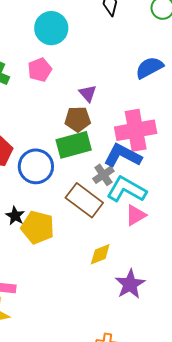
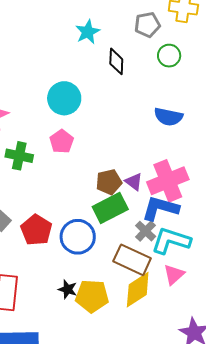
blue semicircle: (149, 68) -> (168, 117), turned -128
purple triangle: (88, 93) -> (134, 182), moved
pink triangle: (136, 215) -> (174, 275), moved
yellow diamond: (100, 254) -> (138, 290), moved, size x1.5

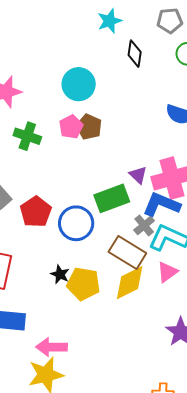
brown pentagon: (109, 182) -> (89, 127), moved, turned 30

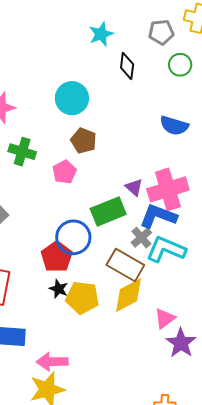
pink pentagon: (71, 127) -> (64, 172), moved
red pentagon: (36, 212) -> (57, 257), moved
pink triangle: (167, 272) -> (165, 318), moved

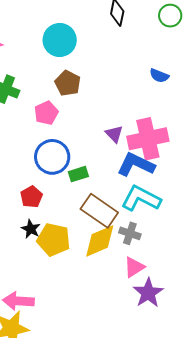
blue semicircle: (174, 126) -> (159, 76), size x0.7
green rectangle: (108, 211) -> (78, 174), moved, size x0.6
blue circle: (73, 237) -> (52, 157), moved
gray cross: (141, 238) -> (130, 233), moved, turned -35
red pentagon: (57, 257) -> (31, 197), size x0.7

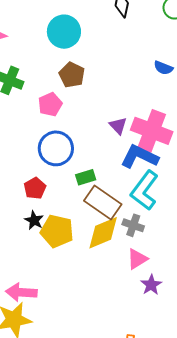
pink cross: (148, 139) -> (152, 131), turned 33
green rectangle: (78, 174) -> (86, 177), moved
cyan L-shape: (141, 198) -> (144, 190), turned -81
purple star: (148, 293) -> (151, 285), size x0.7

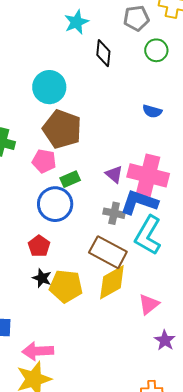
brown pentagon: (72, 75) -> (62, 129), size x1.5
pink pentagon: (50, 104) -> (44, 161), turned -30
green rectangle: (86, 177) -> (70, 179), moved
gray cross: (133, 225) -> (114, 213), moved
purple star: (151, 285) -> (165, 340), moved

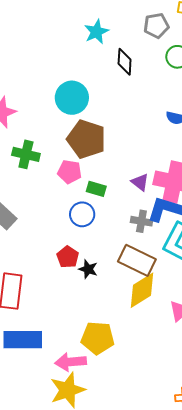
green rectangle: (70, 179) -> (96, 189), turned 42
blue circle: (55, 204) -> (82, 214), size x0.7
black star: (42, 278) -> (88, 269), moved
yellow pentagon: (66, 286) -> (98, 338), moved

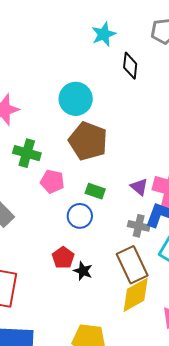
pink pentagon: (70, 172) -> (52, 181), moved
brown rectangle: (137, 260) -> (132, 265), turned 36

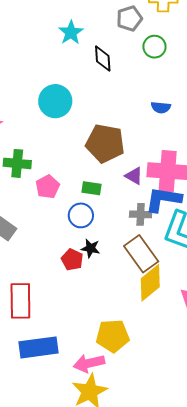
brown pentagon: (88, 141) -> (105, 143), moved
pink pentagon: (52, 181) -> (48, 187), turned -30
black star: (83, 271) -> (91, 248), moved

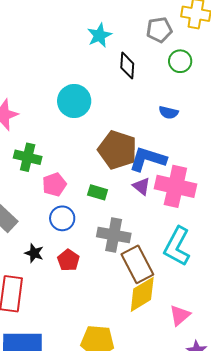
blue semicircle: (161, 107) -> (168, 113), moved
blue L-shape: (163, 199) -> (148, 159), moved
gray cross: (141, 214) -> (114, 235), moved, size x1.5
blue circle: (81, 215) -> (62, 218), moved
black star: (91, 248) -> (34, 253), moved

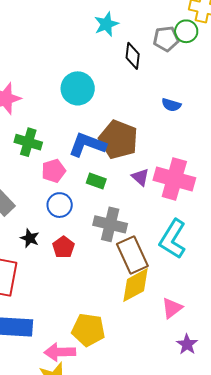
gray pentagon: (159, 30) -> (166, 39), moved
green circle: (180, 61) -> (186, 31), moved
blue L-shape: (148, 159) -> (87, 145), moved

